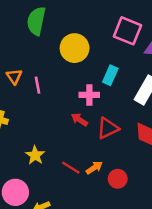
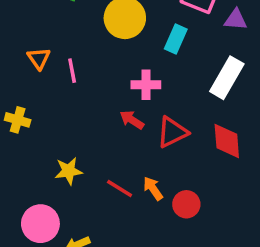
cyan rectangle: (110, 75) -> (176, 39), moved
yellow star: (35, 155) -> (69, 171), turned 30
orange arrow: (94, 168) -> (153, 188), turned -91

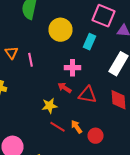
red triangle: (172, 132) -> (88, 95), turned 36
yellow star: (69, 171) -> (50, 106), moved

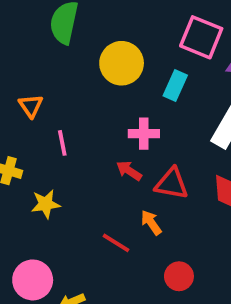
pink line: (30, 60) -> (62, 143), moved
yellow star: (50, 106) -> (46, 204), moved
orange arrow: (76, 127) -> (151, 223), moved
red circle: (96, 136) -> (179, 276), moved

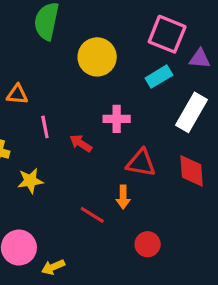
cyan rectangle: (175, 85) -> (159, 77), moved, turned 35
orange triangle: (31, 106) -> (17, 94), turned -50
red arrow: (129, 171) -> (81, 143), moved
orange arrow: (151, 223) -> (123, 197), turned -145

